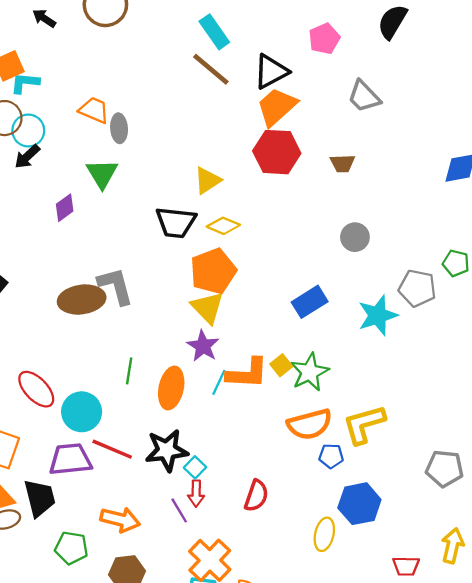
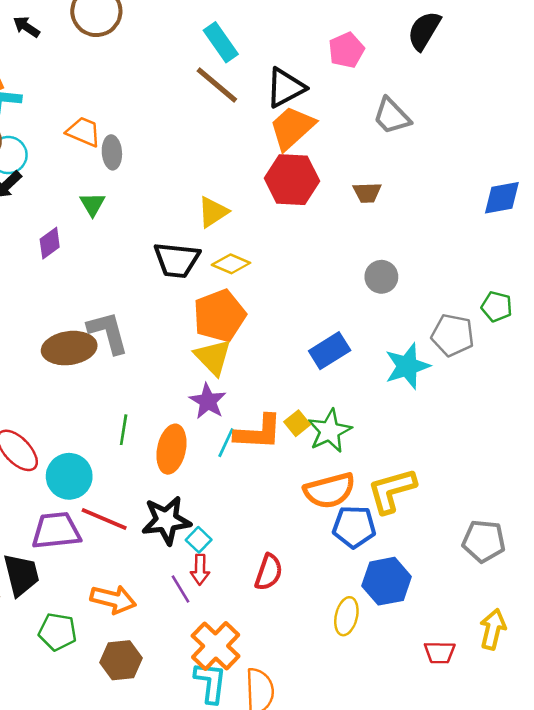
green triangle: (102, 174) -> (92, 204), size x0.7
blue pentagon: (331, 456) -> (354, 527), size x1.5

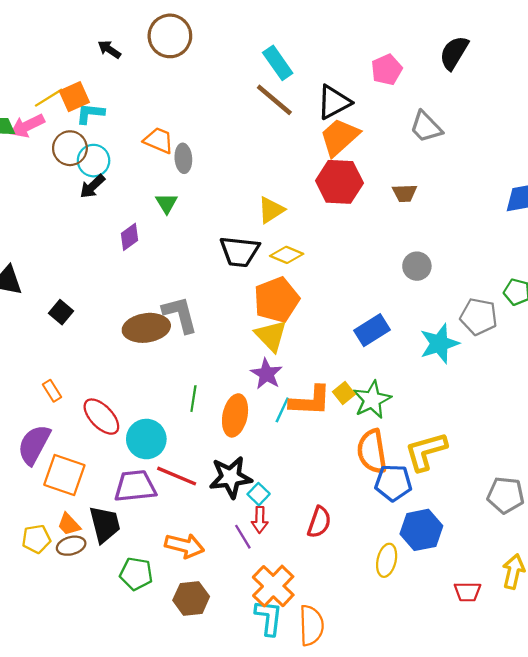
orange semicircle: (330, 491) -> (372, 451), turned 96

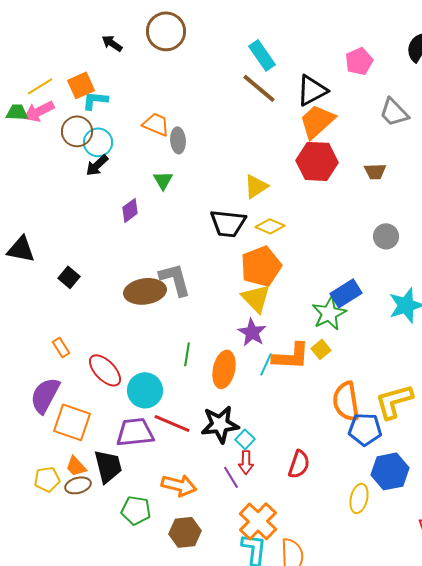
yellow line: (49, 98) -> (40, 86), moved
green star: (372, 400) -> (329, 313), moved

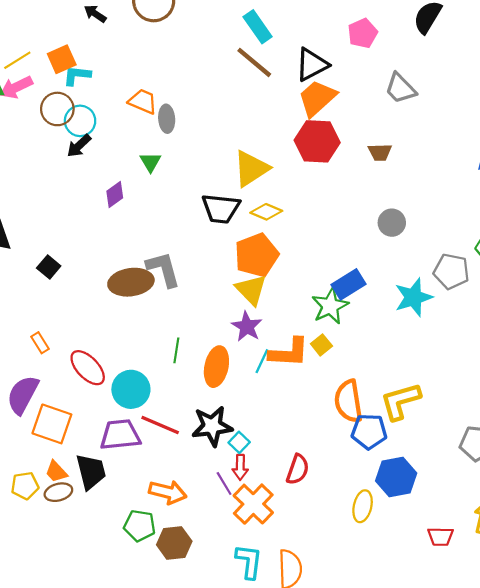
yellow triangle: (256, 186) -> (251, 169), size x1.4
green pentagon: (136, 510) -> (140, 526), moved
orange cross: (258, 521) -> (253, 504), moved

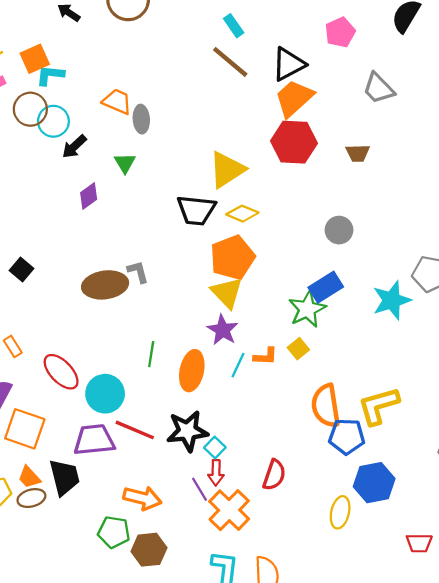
cyan rectangle: (258, 27) -> (234, 26), size x0.7
black arrow: (79, 146) -> (74, 147), moved
gray circle: (392, 223) -> (339, 230), moved
gray L-shape: (163, 269) -> (138, 272), size x0.6
orange L-shape: (289, 353) -> (265, 356), size x0.6

